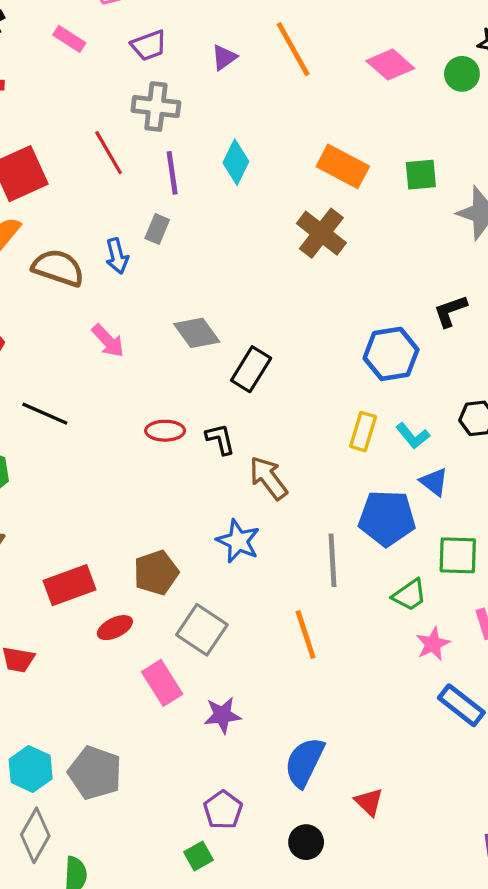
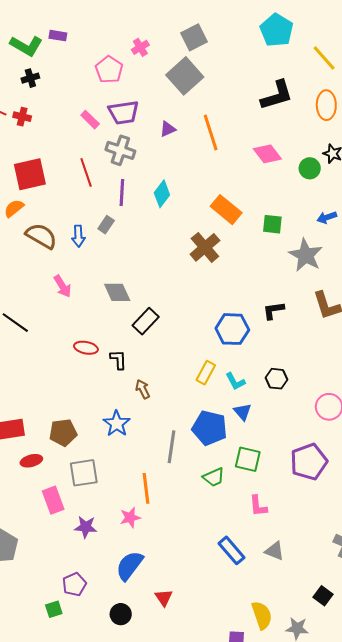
pink rectangle: (69, 39) -> (90, 120), moved
purple trapezoid: (149, 45) -> (124, 112), size x1.4
brown arrow: (268, 478) -> (143, 389), size x0.7
gray square: (202, 630) -> (84, 473), turned 36
pink star: (433, 644) -> (130, 518), moved

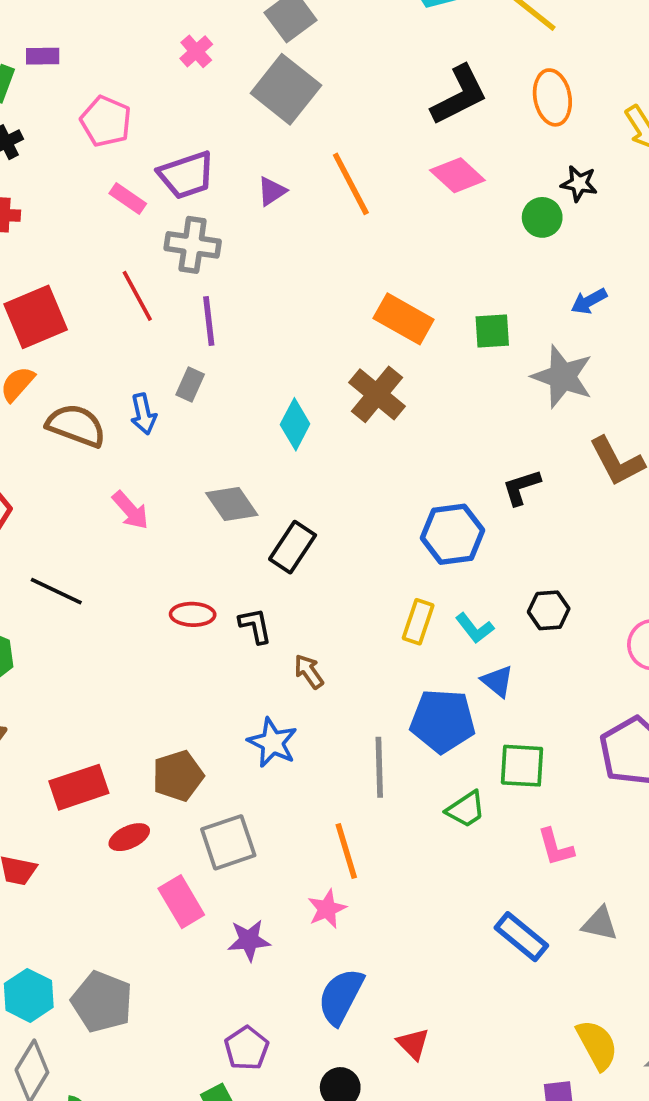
pink pentagon: (109, 70) -> (106, 121), moved
pink diamond: (267, 154) -> (457, 175), moved
cyan diamond: (162, 194) -> (295, 424), moved

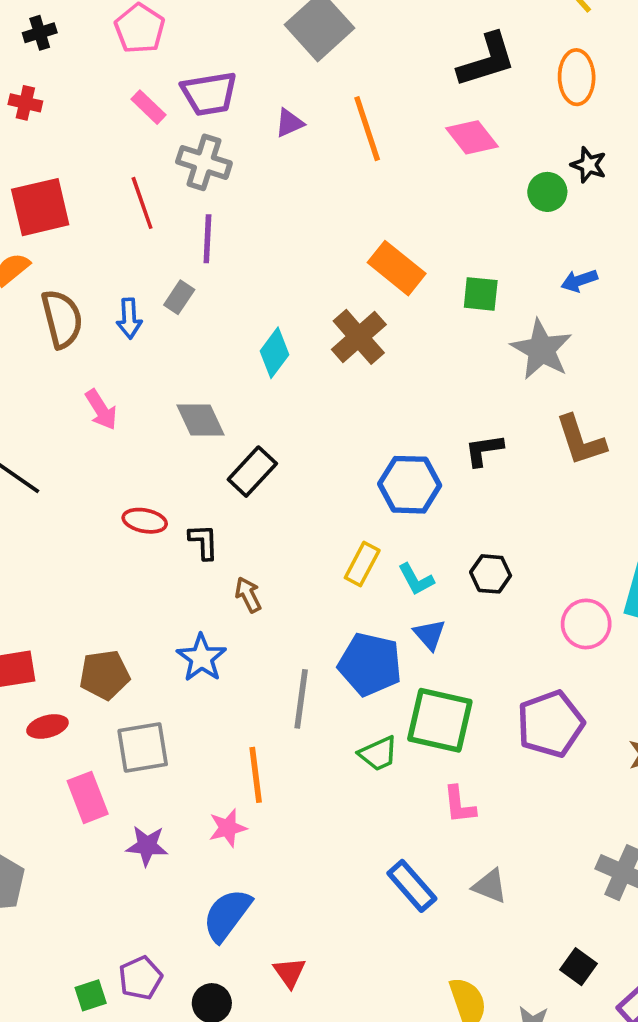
brown semicircle: (76, 425) -> (62, 319), turned 46
green square: (522, 766) -> (440, 720), size x1.4
purple pentagon: (247, 1048) -> (140, 978), moved

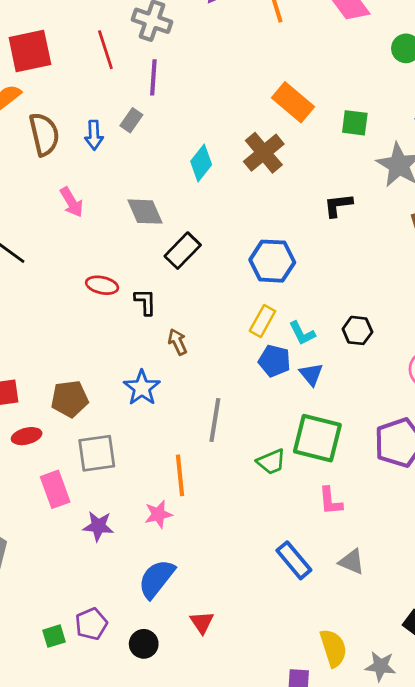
black L-shape: (484, 450) -> (338, 205), moved
blue hexagon: (410, 485) -> (272, 261), moved
blue pentagon: (370, 664) -> (274, 361), moved, size x0.7

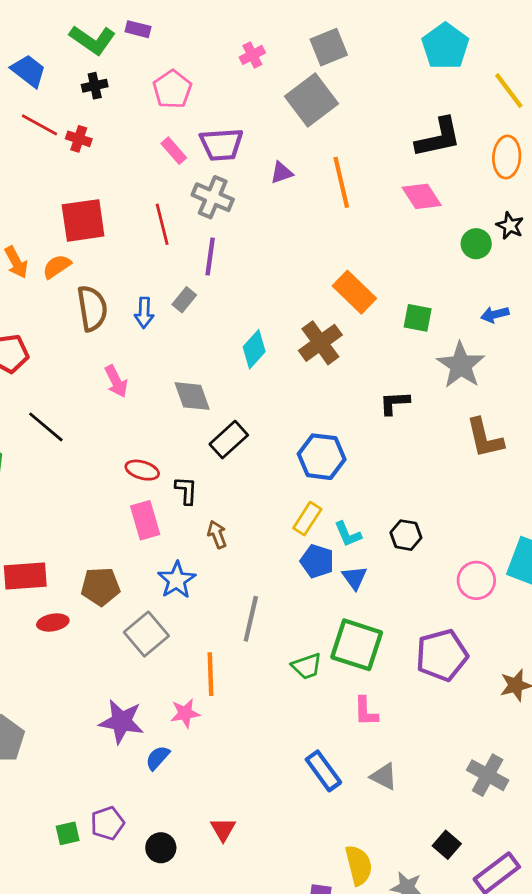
gray square: (97, 453) -> (146, 634), moved, turned -36
pink rectangle: (55, 489) -> (145, 520), moved
purple star: (98, 526) -> (121, 722), size x1.4
blue semicircle: (156, 579) -> (158, 758), moved, size x0.6

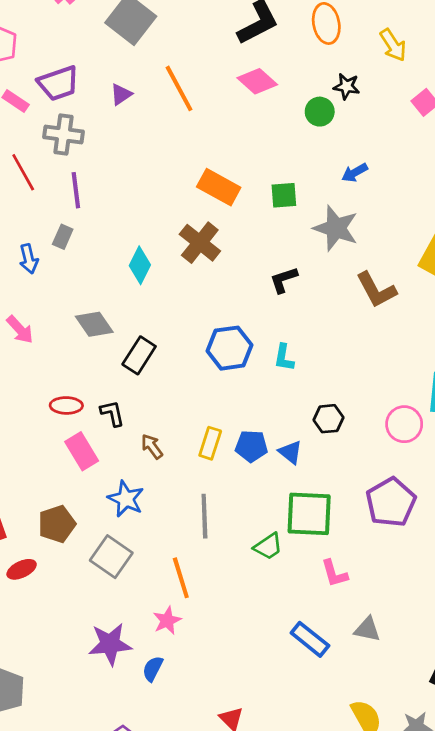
yellow rectangle: (307, 519) -> (210, 443), moved
cyan L-shape: (348, 534) -> (284, 358), moved, turned 48
black hexagon: (406, 535) -> (328, 419), moved

